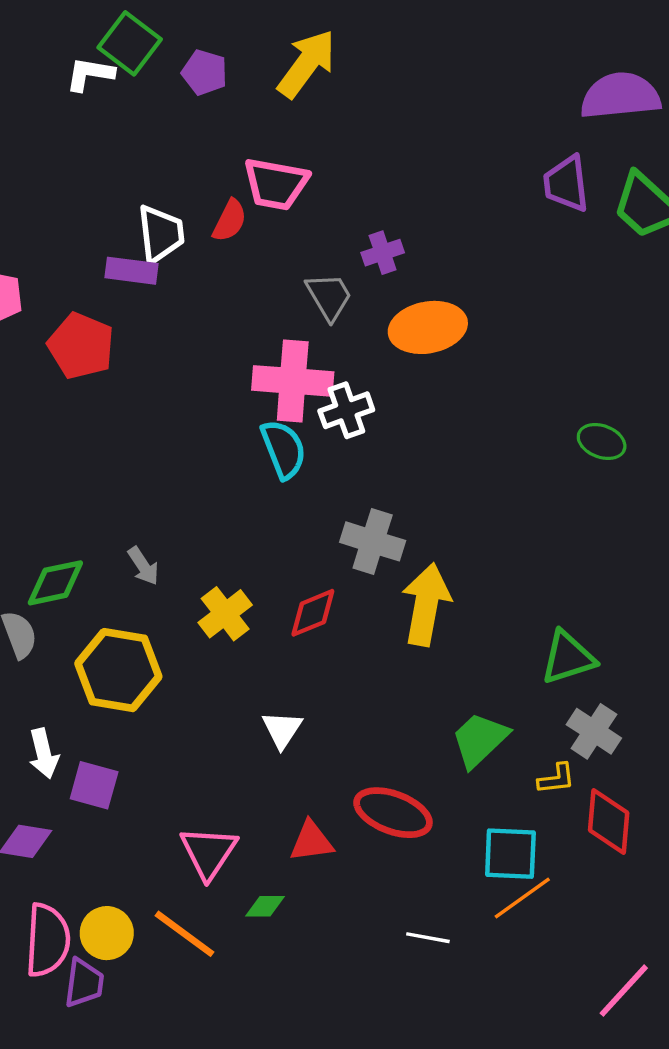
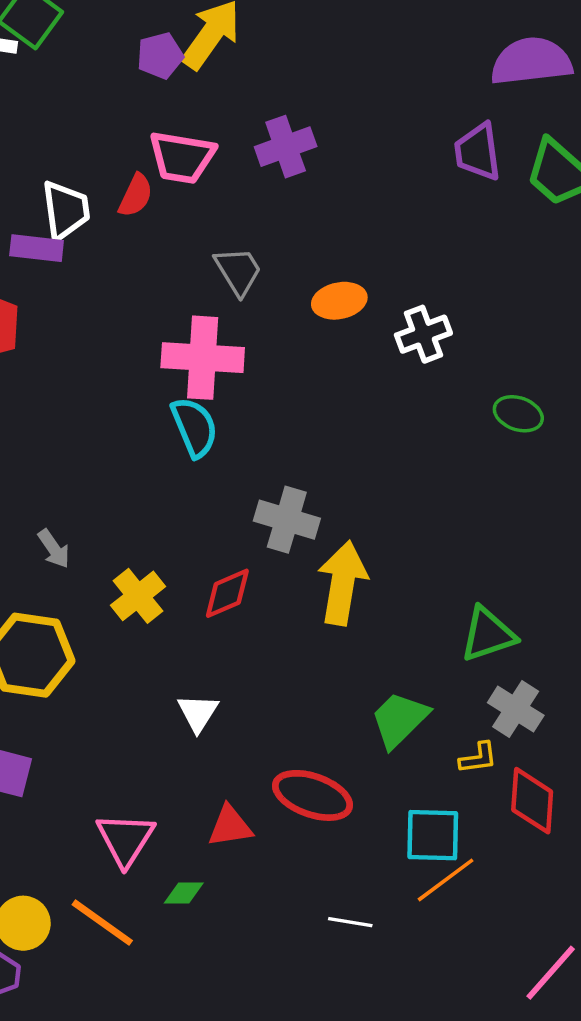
purple pentagon: (205, 72) -> (160, 56), moved, turned -30
purple cross: (383, 253) -> (286, 147), moved, size x1.4
orange ellipse: (428, 327) -> (339, 301), size x0.7
white cross: (346, 410) -> (423, 334), moved

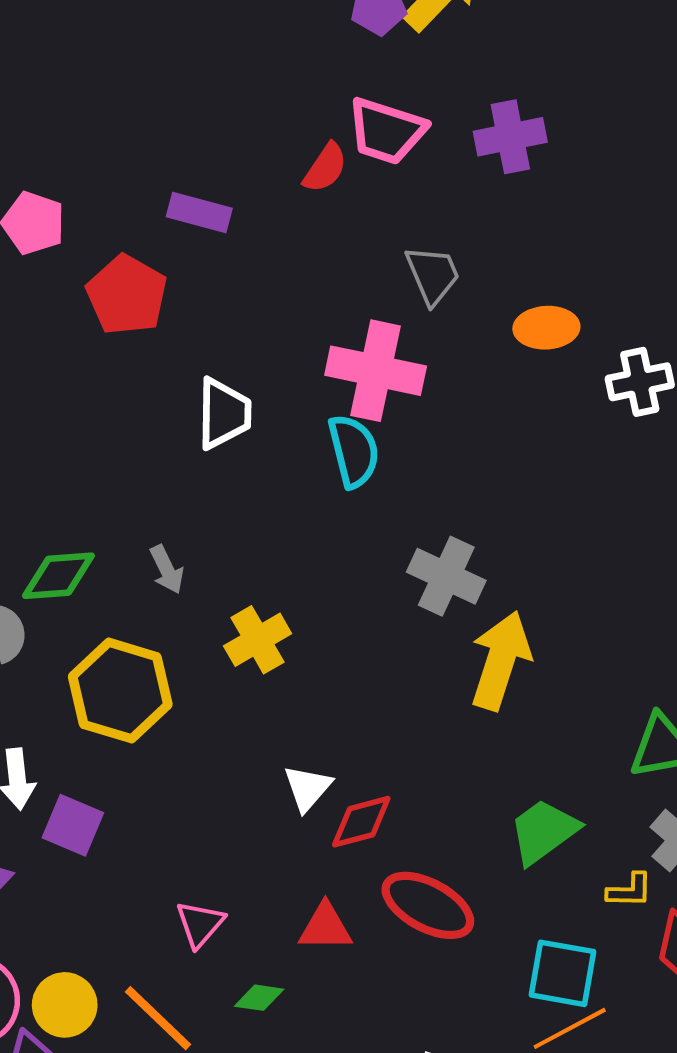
white trapezoid: (66, 210) -> (224, 414), moved
red diamond: (227, 593) -> (361, 822), moved
pink triangle: (125, 839) -> (200, 924), size x0.7

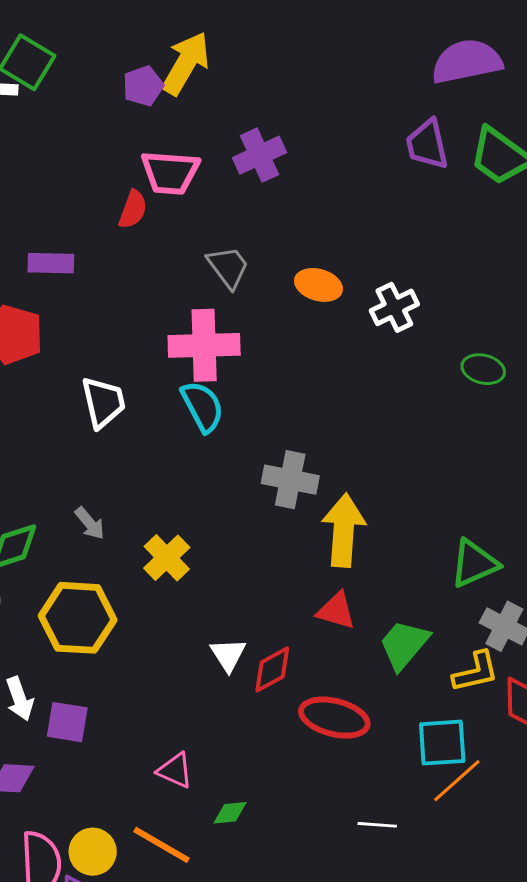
orange ellipse: (546, 328) -> (318, 285), turned 33
yellow L-shape: (630, 890) -> (476, 672), size x1.4
pink triangle: (200, 924) -> (175, 770), turned -33
red triangle: (325, 927) -> (336, 611), moved, turned 30

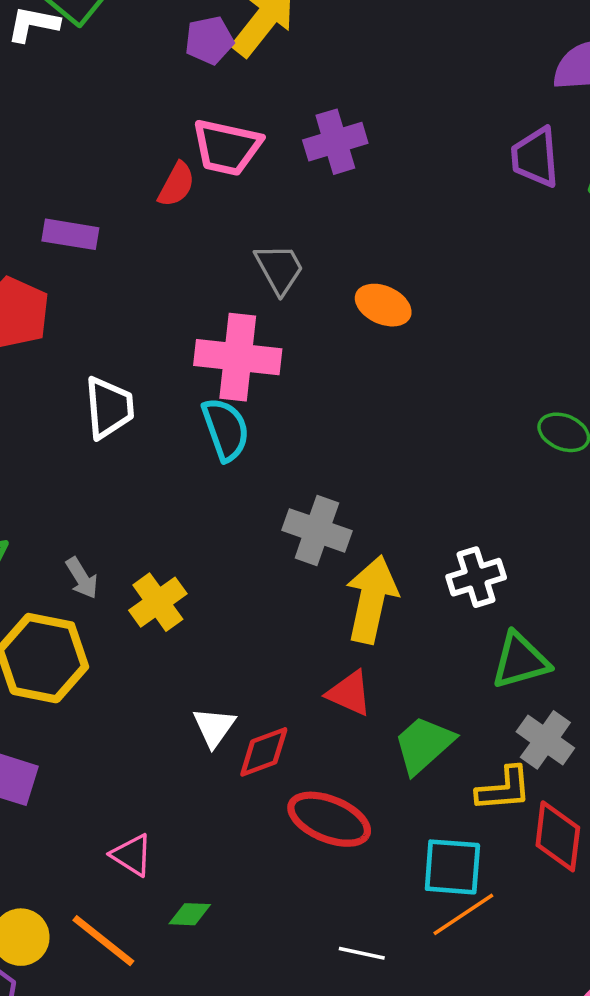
white cross: (394, 307) -> (476, 577), moved
gray arrow: (90, 523) -> (82, 578), moved

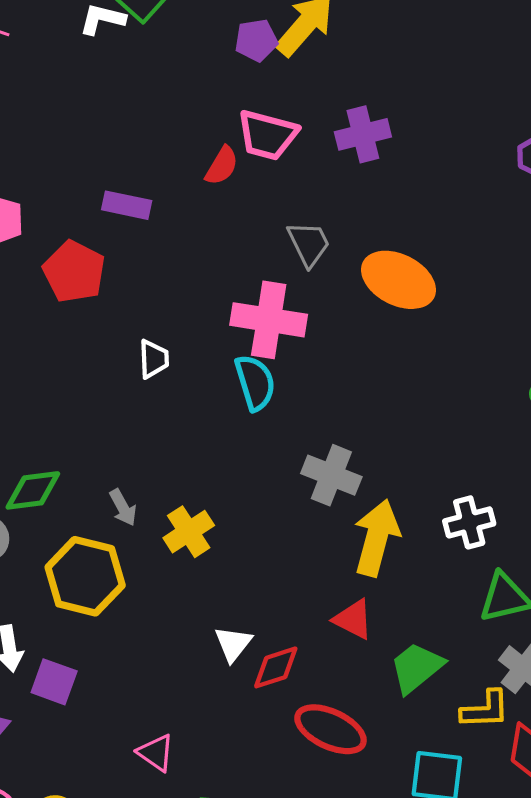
orange ellipse: (383, 305) -> (398, 280), size x1.5
white trapezoid: (109, 408) -> (154, 359), size x0.7

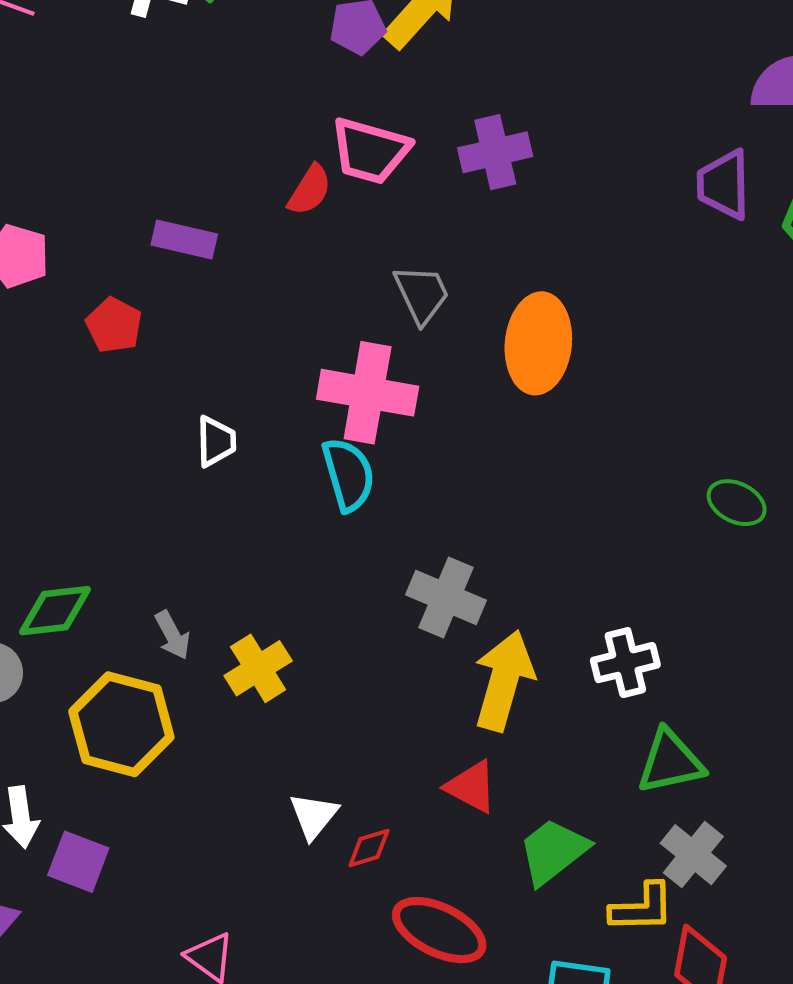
red pentagon: (74, 272) -> (114, 325), size x0.7
orange ellipse: (398, 280) -> (538, 343), turned 68
red diamond: (276, 667) -> (369, 848), size x0.7

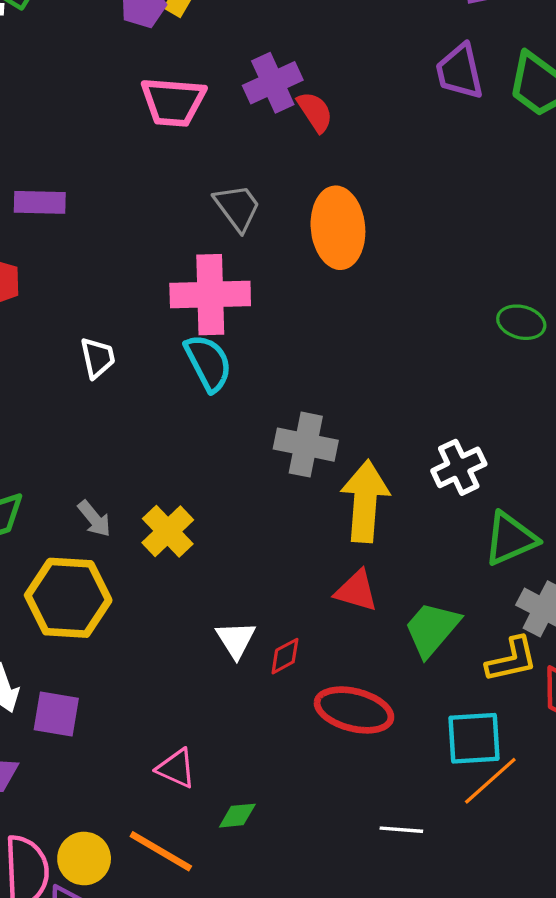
red semicircle: (310, 190) -> (315, 112), moved, turned -54

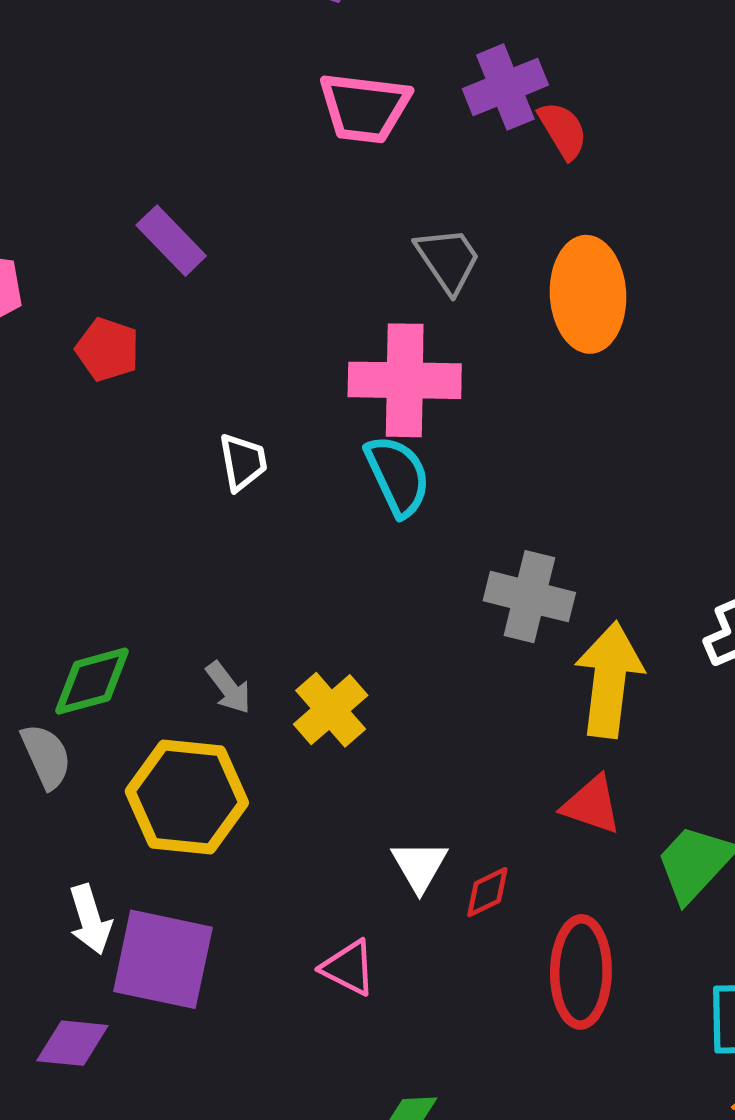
purple rectangle: (40, 202) -> (171, 241), turned 42
red ellipse: (354, 710) -> (581, 972), turned 74
purple square: (56, 714) -> (163, 959), size x1.5
pink triangle: (176, 768) -> (349, 968), moved

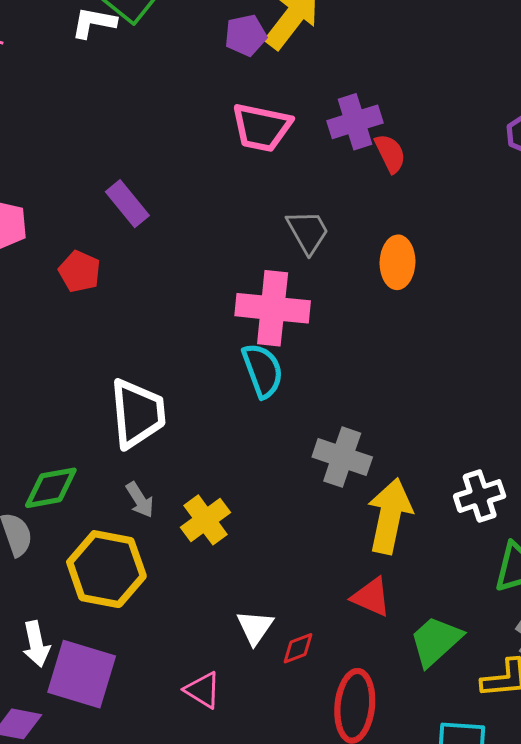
orange ellipse: (588, 294) -> (397, 262), size x0.7
white trapezoid: (243, 462) -> (138, 413), moved, size x1.8

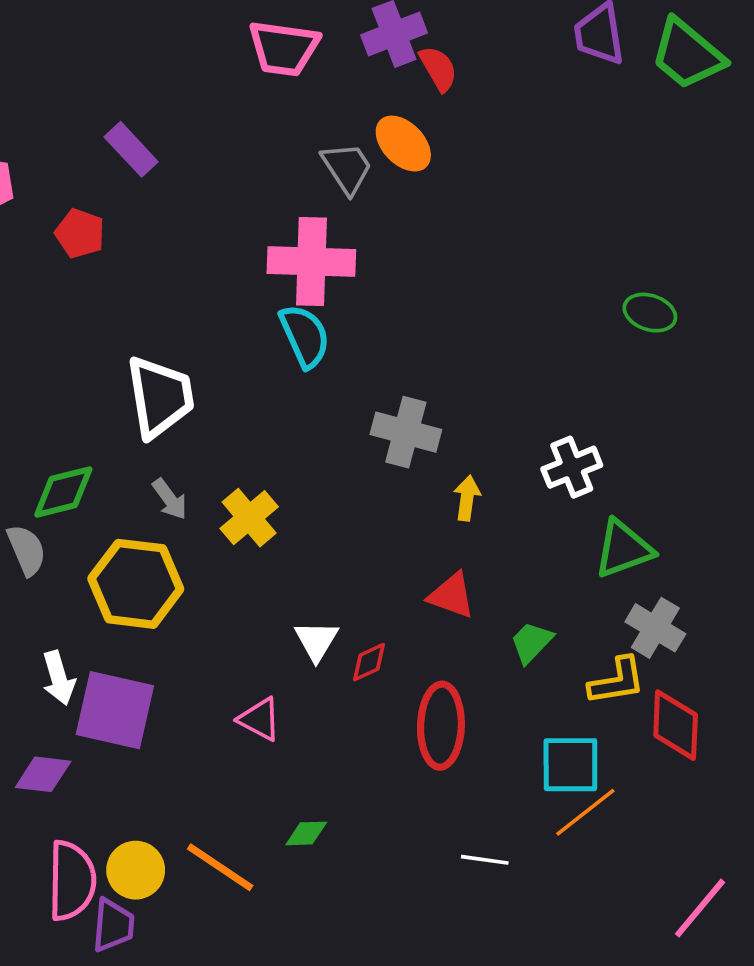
orange ellipse: (397, 262) -> (403, 144), moved, turned -42
yellow arrow: (390, 516) -> (467, 498), size x0.5
green trapezoid: (436, 641) -> (532, 642), size x0.7

